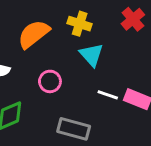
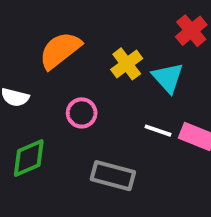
yellow cross: (80, 24) -> (127, 64), moved, turned 35
cyan triangle: (91, 55) -> (168, 78), moved

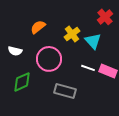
orange semicircle: (60, 50) -> (38, 27), size x0.7
pink circle: (82, 113) -> (49, 59), size x1.6

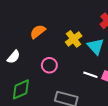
white semicircle: (15, 51) -> (14, 57), turned -64
pink circle: (49, 59) -> (49, 65), size x0.6

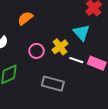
yellow cross: (74, 39) -> (60, 47), moved

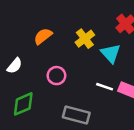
yellow cross: (60, 47) -> (85, 39), moved

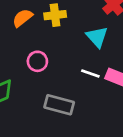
yellow cross: (85, 39) -> (55, 15), moved, turned 30

